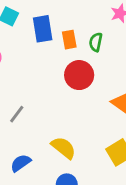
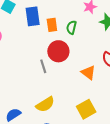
gray line: (17, 114) -> (43, 66), moved, turned -56
yellow semicircle: (64, 148) -> (45, 104), turned 108

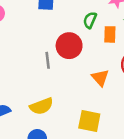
orange rectangle: (52, 25) -> (110, 34), moved
yellow square: (86, 109) -> (89, 121), turned 30

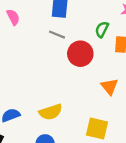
gray line: (48, 60) -> (57, 35), moved, turned -63

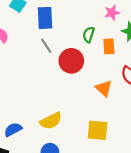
gray line: (57, 35) -> (46, 46), turned 42

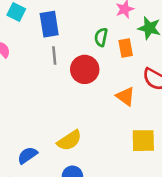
gray line: (46, 46) -> (54, 56), turned 35
yellow square: (98, 130) -> (143, 141), moved

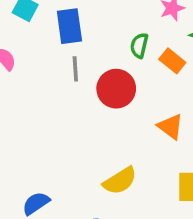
orange rectangle: (126, 48) -> (172, 61), turned -42
yellow semicircle: (69, 140) -> (120, 181), moved

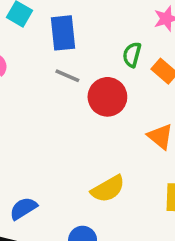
gray line: (75, 69) -> (67, 76), turned -65

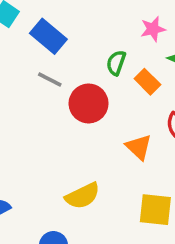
blue rectangle: (63, 33) -> (48, 36), turned -48

